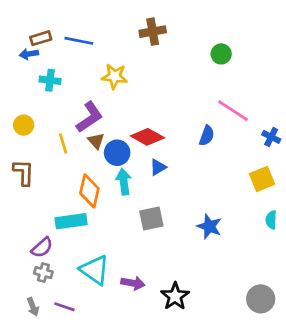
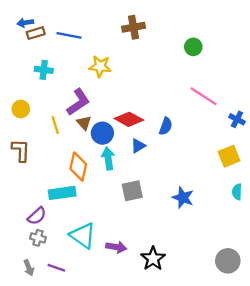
blue arrow: (29, 54) -> (25, 23), moved
blue semicircle: (207, 136) -> (166, 126), moved

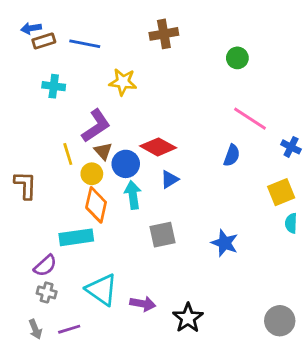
yellow circle: (21, 109) -> (92, 174), moved
blue semicircle: (166, 126) -> (232, 155), moved
cyan semicircle: (237, 192) -> (291, 223), moved
purple line: (56, 268) -> (69, 329), turned -36

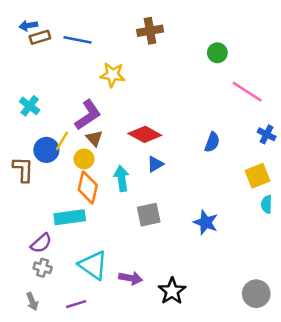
cyan cross: (54, 86) -> (30, 106), moved, turned 30
pink line: (250, 119) -> (247, 92), moved
yellow line: (68, 154) -> (62, 141), turned 48
blue circle: (126, 164) -> (46, 150), moved
purple line: (69, 329) -> (76, 304), moved

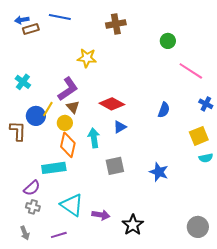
blue line: (77, 40) -> (60, 17), moved
cyan semicircle: (267, 204) -> (206, 158), turned -104

